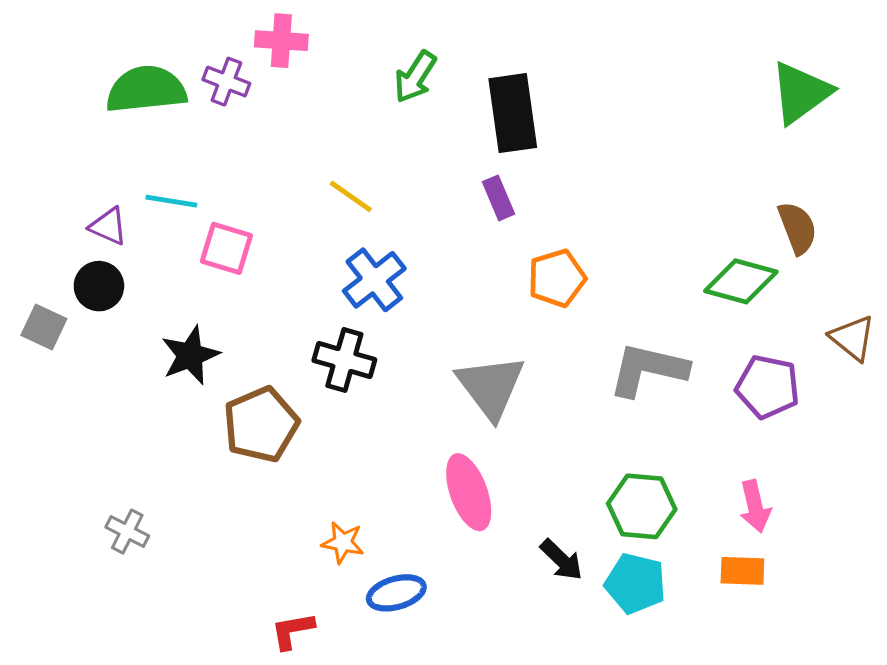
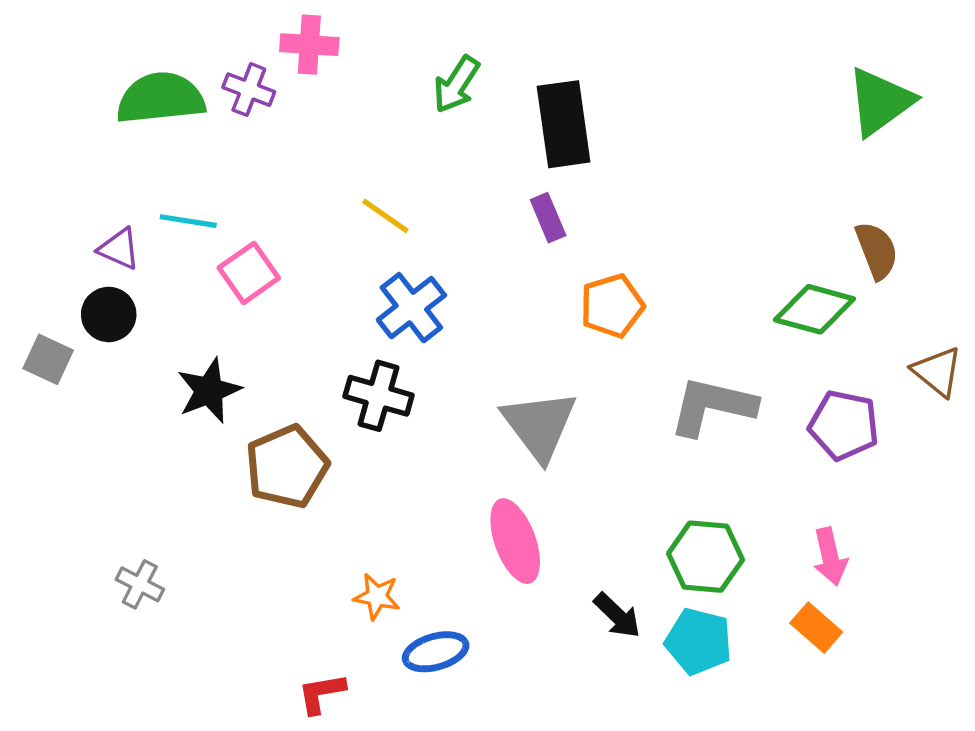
pink square: (226, 248) -> (249, 273), turned 38
orange rectangle: (742, 571) -> (816, 628), turned 39

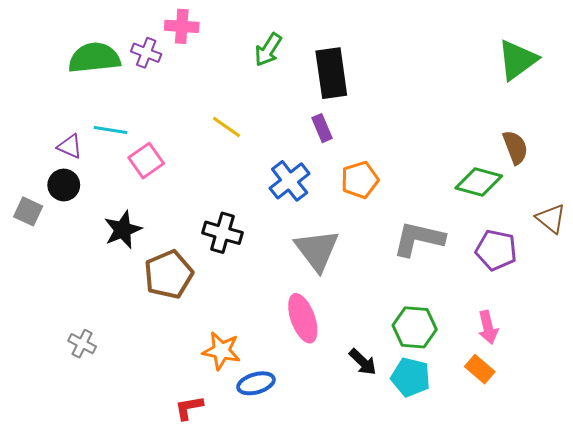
blue cross: (411, 308) -> (290, 181), moved
orange star: (377, 596) -> (221, 351), size x1.4

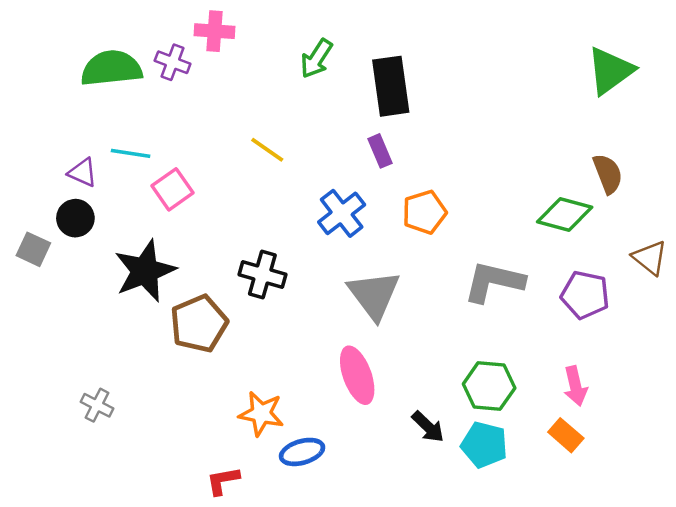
black star: (123, 230) -> (145, 271), size x1.4

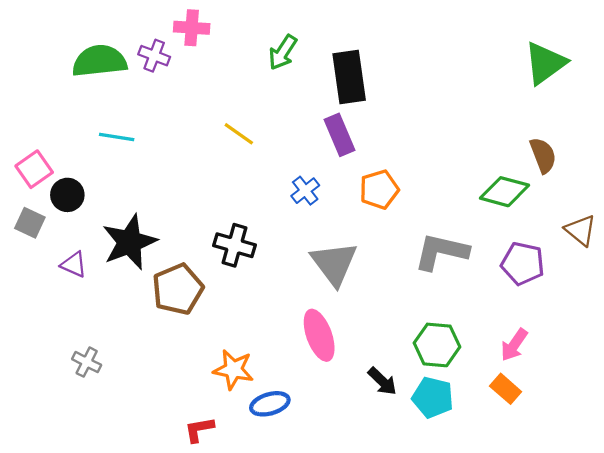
purple rectangle: (380, 151) -> (339, 135), size x1.4
purple triangle: (83, 173) -> (74, 265), moved
pink square: (173, 189) -> (34, 169), moved
blue cross: (342, 213) -> (305, 191), size x0.7
pink arrow: (575, 386) -> (514, 345), turned 48

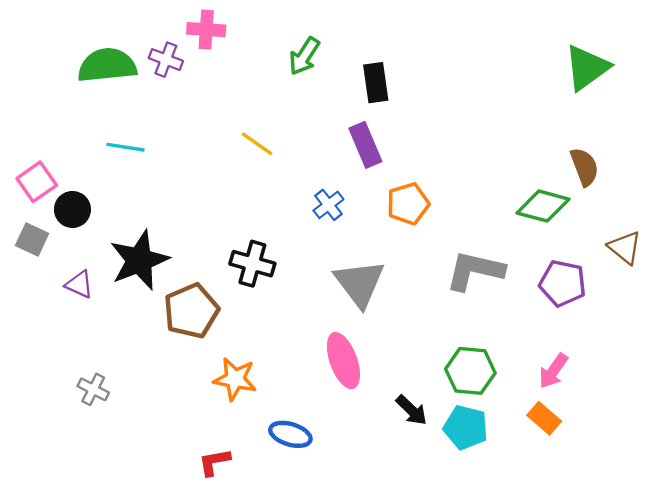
black rectangle: (349, 77) -> (376, 83), size x0.7
orange star: (233, 370) -> (235, 379), moved
blue ellipse: (270, 404) -> (290, 434), turned 33

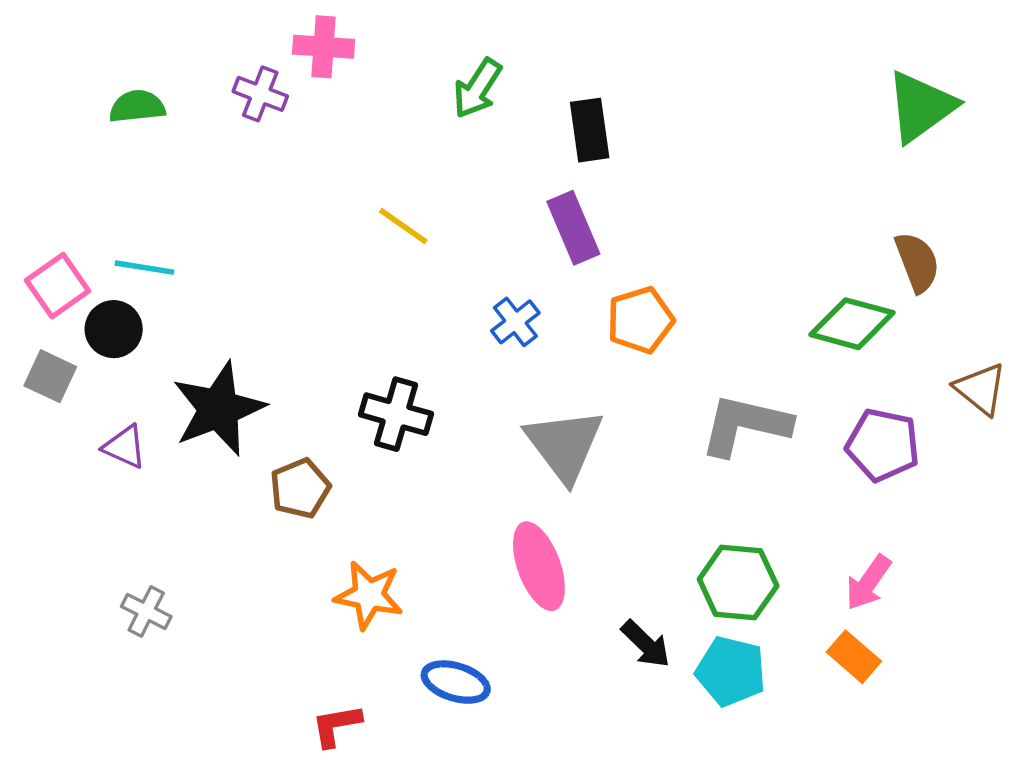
green semicircle: (107, 65) -> (137, 106), moved, size x0.6
cyan line: (125, 147) -> (144, 268), moved
brown pentagon: (191, 311) -> (300, 488), size x0.7

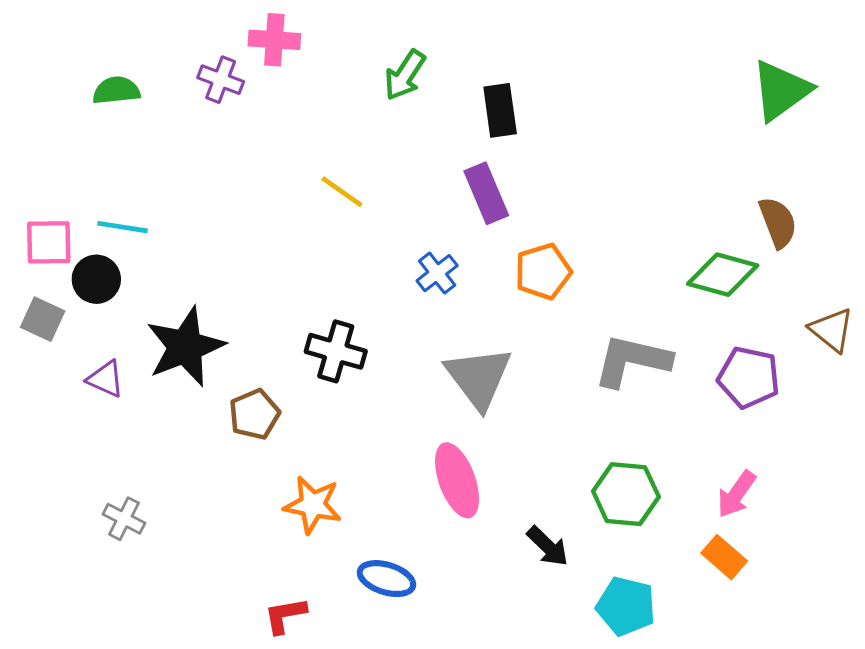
pink square: (58, 286) -> (49, 242), turned 34
cyan pentagon: (731, 671) -> (626, 606), moved

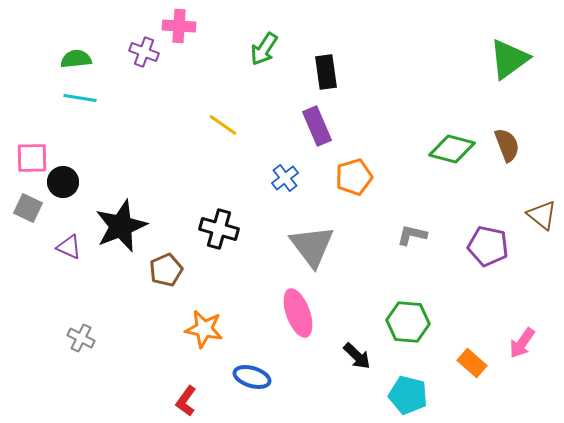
cyan line: (122, 227) -> (80, 98), moved
green diamond: (723, 275) -> (452, 149), moved
gray L-shape: (632, 361) -> (412, 235), size x0.6
pink arrow: (736, 494) -> (522, 343), moved
red L-shape: (285, 615) -> (186, 401), turned -44

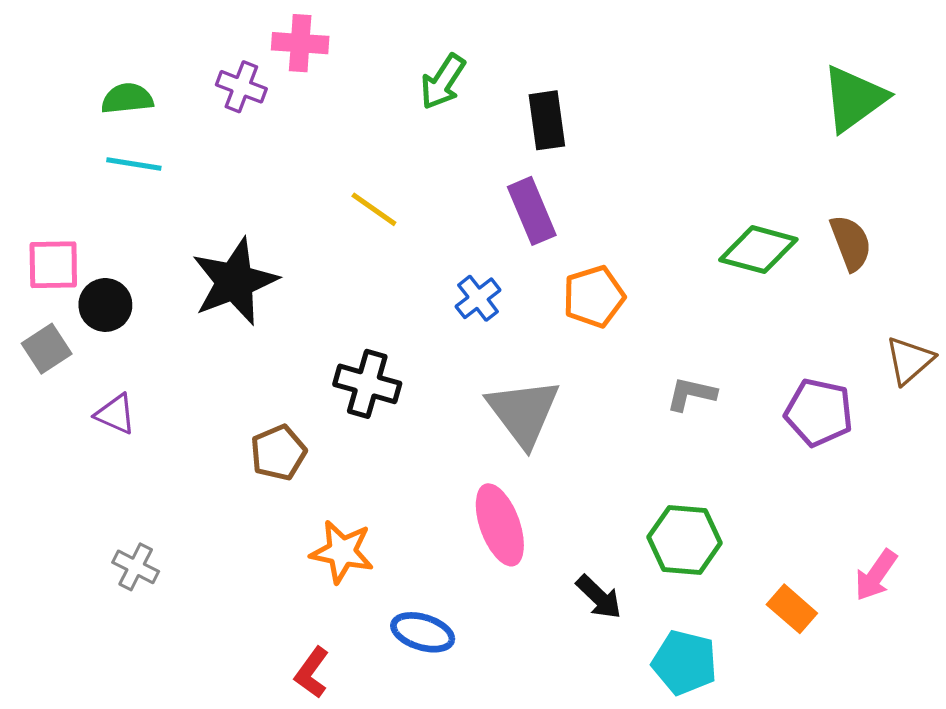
gray square: (28, 208) -> (47, 349), turned 32
brown triangle: (542, 215) -> (909, 360), turned 40
black star: (121, 226) -> (235, 281), moved

